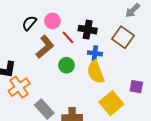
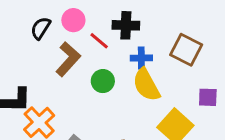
brown square: (123, 37) -> (186, 50), moved

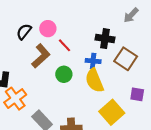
black cross: (126, 25) -> (105, 39), moved

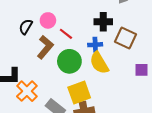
green circle: (64, 74) -> (69, 61), size x1.5
yellow square: (112, 112) -> (79, 93), moved, turned 30

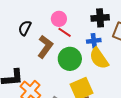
pink circle: (48, 20) -> (59, 19), moved

